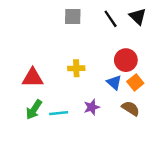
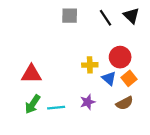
yellow cross: (76, 68) -> (90, 65), moved
brown semicircle: (131, 108) -> (125, 103), turned 120

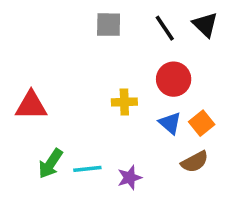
red circle: (120, 57) -> (174, 79), moved
yellow cross: (90, 65) -> (124, 102), moved
red triangle: (31, 74) -> (31, 106), moved
purple star: (88, 102) -> (130, 178), moved

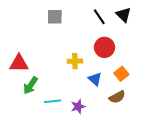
gray square: (109, 25) -> (55, 17), moved
blue triangle: (170, 123) -> (95, 79), moved
green arrow: (50, 164) -> (31, 85), moved

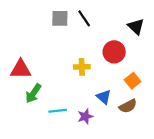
black triangle: (123, 15) -> (136, 27), moved
black line: (99, 17) -> (84, 18), moved
blue triangle: (95, 79) -> (104, 97), moved

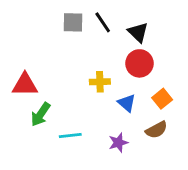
black triangle: (136, 27) -> (138, 32), moved
blue triangle: (104, 97) -> (127, 103), moved
purple star: (85, 116) -> (118, 143), moved

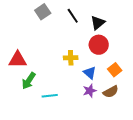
gray square: (73, 22) -> (43, 12), moved, turned -35
black triangle: (138, 32) -> (98, 23), turned 35
purple star: (118, 143) -> (90, 91), moved

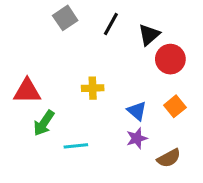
black line: (73, 16) -> (111, 24), turned 63
red circle: (99, 45) -> (170, 59), moved
yellow cross: (71, 58) -> (93, 88), moved
brown semicircle: (111, 92) -> (169, 158), moved

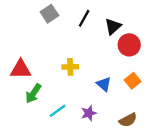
purple star: (137, 138) -> (89, 113), moved
cyan line: (76, 146) -> (58, 111), turned -30

